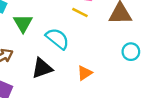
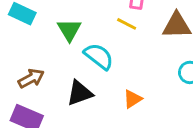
green triangle: (23, 23) -> (69, 30), moved

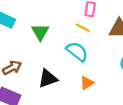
cyan semicircle: (99, 56) -> (77, 51), moved

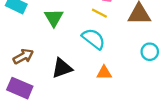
orange triangle: (87, 83) -> (104, 73), turned 32

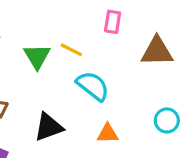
yellow line: (99, 13) -> (71, 50), moved
cyan circle: (150, 52) -> (167, 120), moved

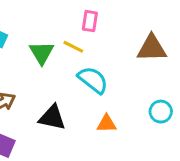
pink rectangle: (113, 22) -> (90, 21), moved
black triangle: (48, 127) -> (52, 118), turned 32

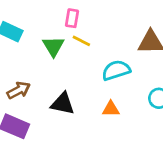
pink rectangle: (90, 21) -> (72, 18), moved
cyan semicircle: (93, 80) -> (116, 70), moved, turned -56

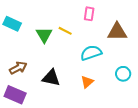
pink rectangle: (72, 18) -> (89, 14), moved
orange triangle: (111, 109) -> (87, 82), turned -40

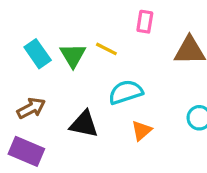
cyan rectangle: (12, 24) -> (38, 54), moved, turned 30
cyan semicircle: (91, 53) -> (126, 92), moved

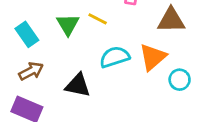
cyan rectangle: (38, 54) -> (27, 34), moved
orange triangle: (142, 131) -> (153, 57), moved, size x1.5

